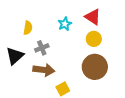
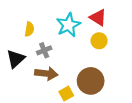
cyan star: (65, 24) -> (68, 25), size x1.6
brown circle: (95, 67) -> (91, 81), moved

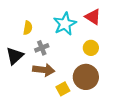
yellow circle: (99, 41) -> (91, 48), moved

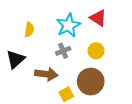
gray cross: (42, 48) -> (63, 51), moved

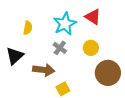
gray cross: (63, 51) -> (60, 48), turned -32
brown circle: (91, 82) -> (108, 73), moved

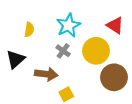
red triangle: (93, 17) -> (115, 25), moved
yellow circle: (91, 48) -> (96, 51), size x1.6

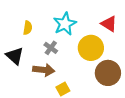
gray cross: (63, 51) -> (51, 48), moved
black triangle: (15, 59) -> (15, 56), turned -36

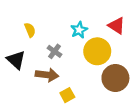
cyan star: (65, 24) -> (79, 30), moved, size x0.7
yellow semicircle: (28, 28) -> (30, 30), turned -32

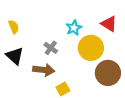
yellow semicircle: (30, 30) -> (14, 27), moved

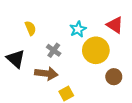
yellow semicircle: (14, 27) -> (30, 28), moved
brown circle: (108, 73) -> (114, 77), size x0.6

